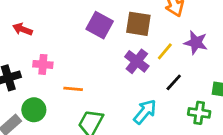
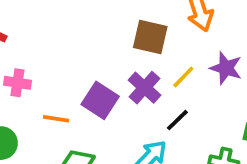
purple square: (100, 25) -> (100, 100), moved
black line: (174, 82) -> (177, 120), moved

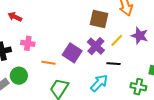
black line: (177, 120) -> (113, 64), turned 48

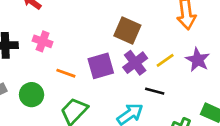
brown square: (99, 19) -> (127, 31), moved
purple square: (72, 53) -> (101, 66), turned 30
green circle: (19, 76) -> (32, 95), moved

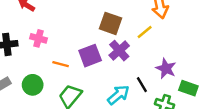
yellow line: (165, 60) -> (145, 32), moved
purple star: (198, 60) -> (166, 68), moved
black line: (155, 91) -> (142, 85), moved, turned 49

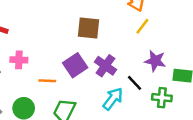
yellow line: (145, 32) -> (142, 26), moved
purple cross: (119, 51) -> (105, 66), moved

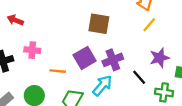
purple star: (155, 61) -> (159, 58), turned -30
purple cross: (105, 66) -> (113, 60), turned 30
cyan arrow: (113, 99) -> (102, 85), moved

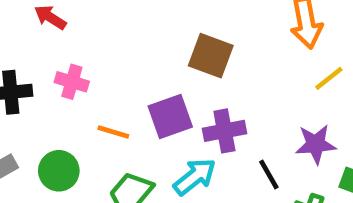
yellow line: (149, 25) -> (329, 78), moved

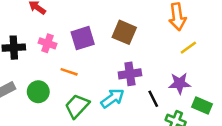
purple square: (170, 117) -> (83, 38), moved

